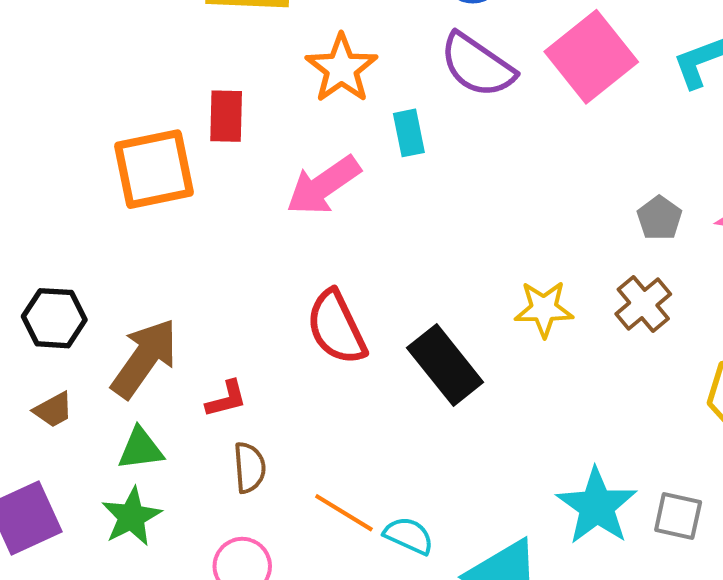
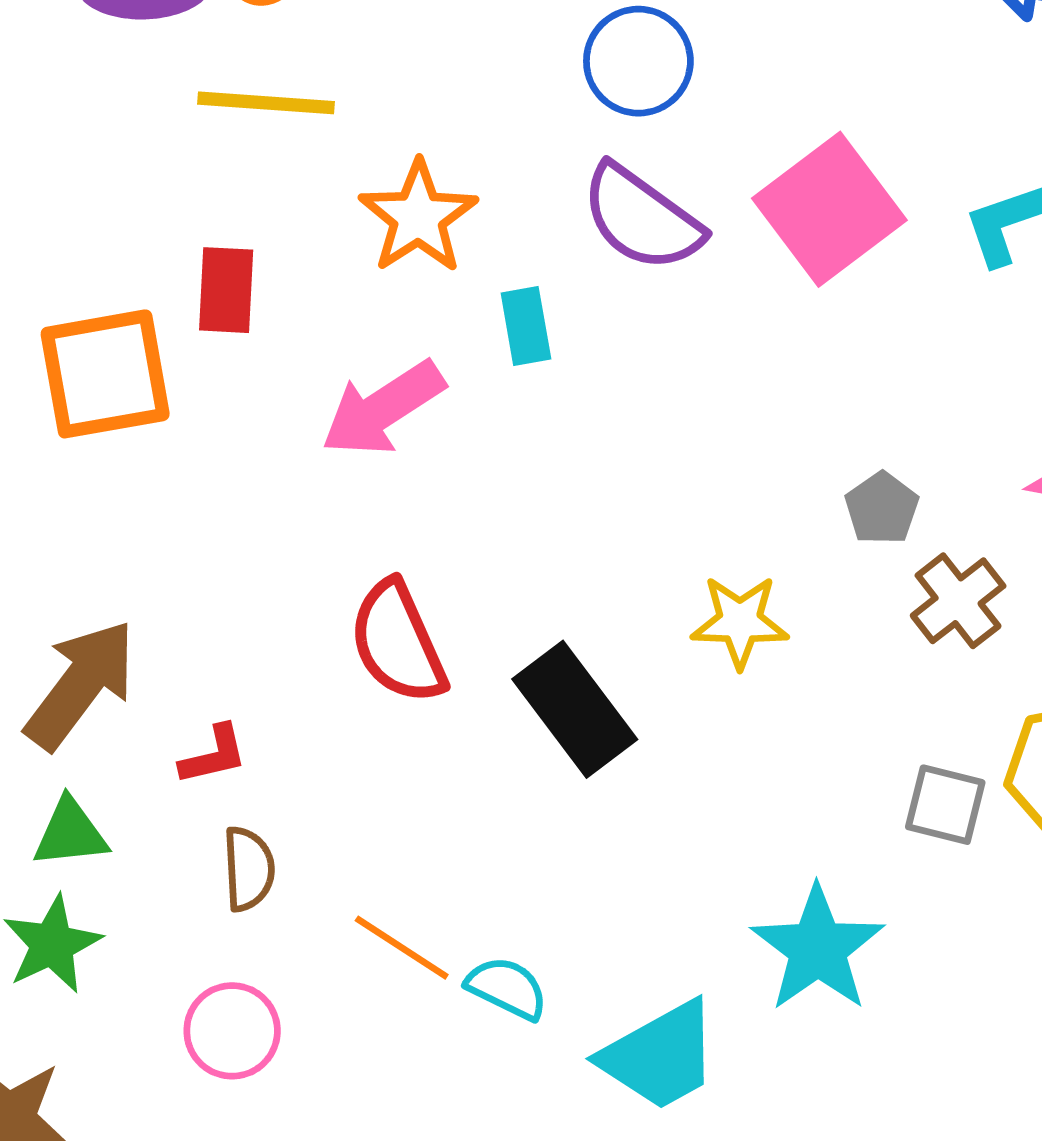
gray pentagon: (659, 218) -> (882, 508), moved
brown cross: (643, 304) -> (958, 601), moved
gray square: (678, 516) -> (945, 805), moved

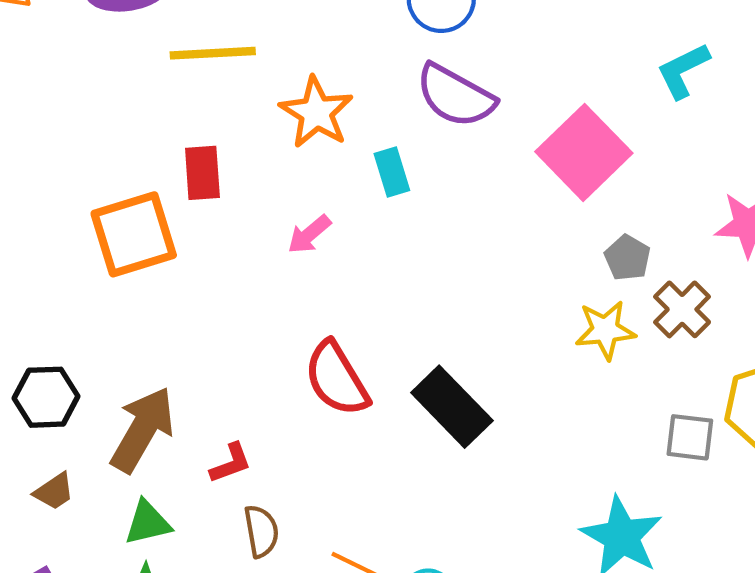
pink square: (829, 209) -> (584, 152), moved
pink arrow: (383, 408) -> (309, 234), size x0.6
yellow star: (740, 622) -> (605, 330), moved

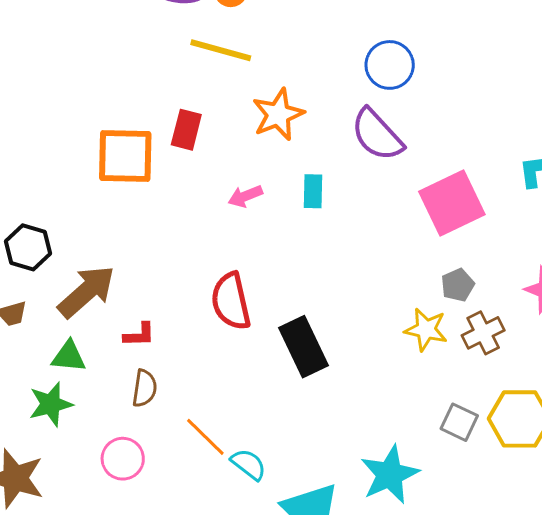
cyan rectangle: (392, 172) -> (313, 191), moved

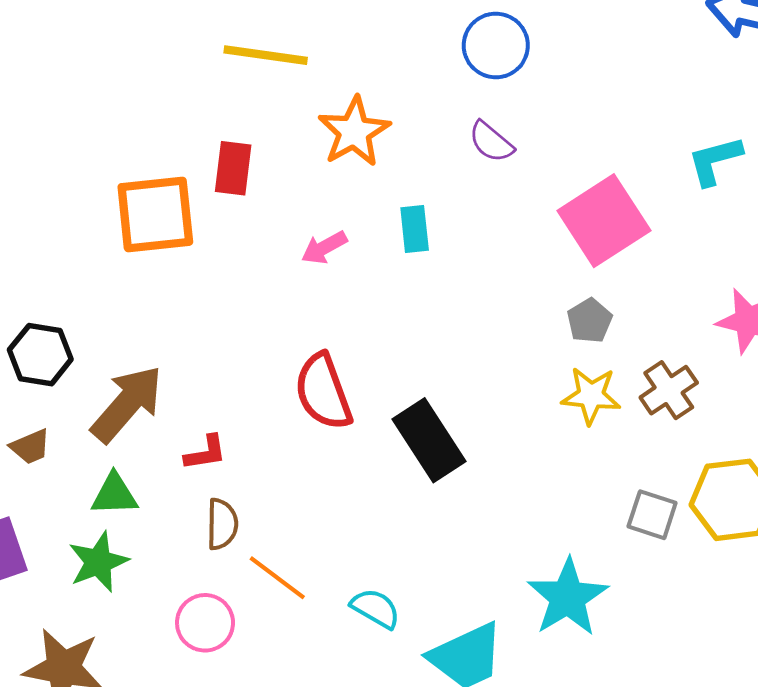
purple semicircle: (377, 135) -> (491, 142), size x0.6
gray pentagon: (458, 285) -> (590, 321), moved
orange line: (205, 437) -> (277, 578), moved

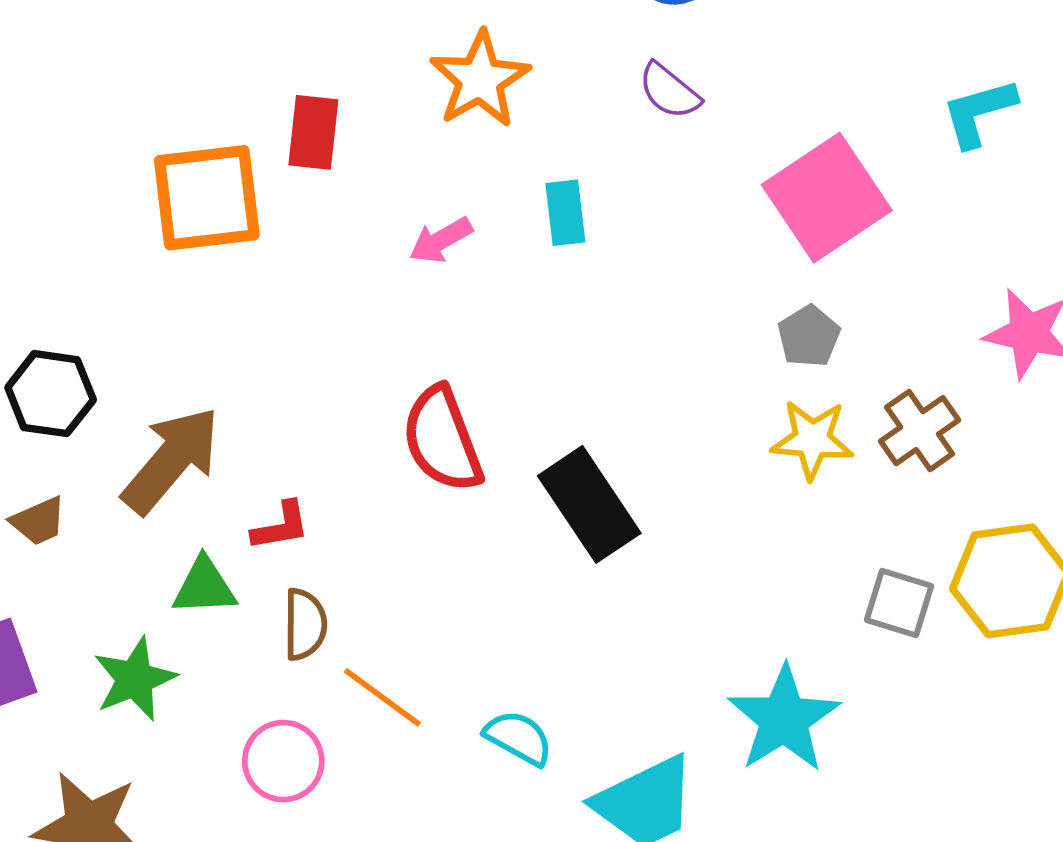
green triangle: (114, 495) -> (204, 587), moved

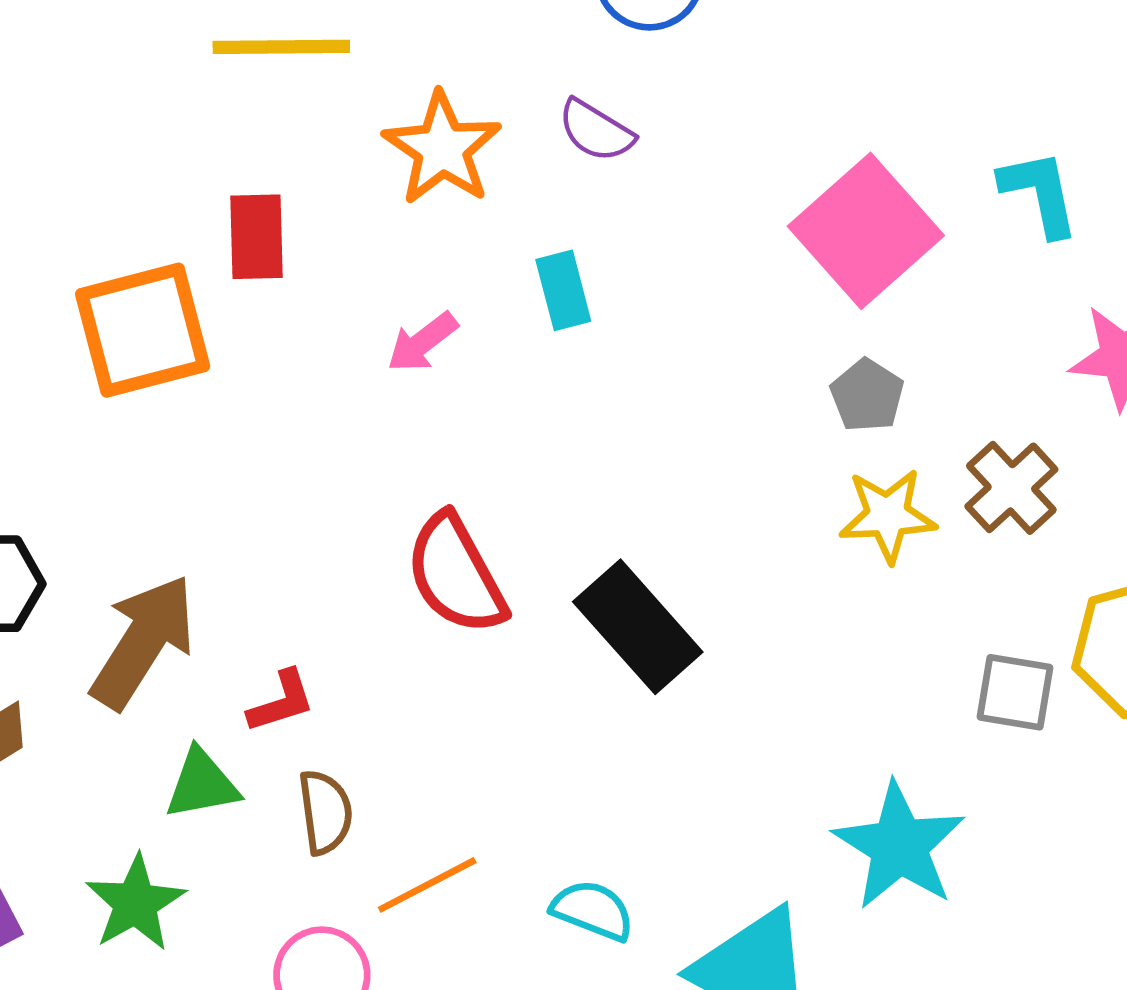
purple semicircle: (669, 91) -> (596, 131), moved
cyan L-shape: (979, 112) -> (1040, 193), moved, turned 102
orange line: (382, 697) -> (427, 885), turned -56

